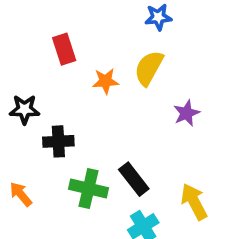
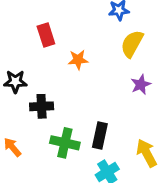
yellow semicircle: (149, 68) -> (132, 44), moved
black rectangle: (134, 179) -> (100, 136), turned 50

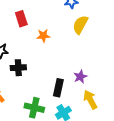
purple star: (141, 84) -> (80, 77), moved
green cross: (65, 143) -> (34, 108), moved

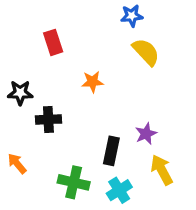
yellow semicircle: (80, 25) -> (146, 52), turned 108
orange star: (43, 36) -> (92, 82), moved

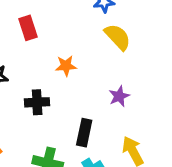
black cross: (48, 119) -> (37, 102), moved
purple star: (146, 134) -> (119, 96), moved

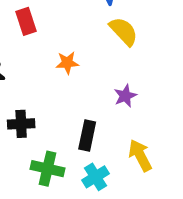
black cross: (37, 102) -> (21, 124), moved

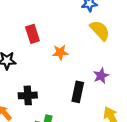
red rectangle: (26, 21) -> (32, 34), moved
black rectangle: (87, 136) -> (78, 92), moved

